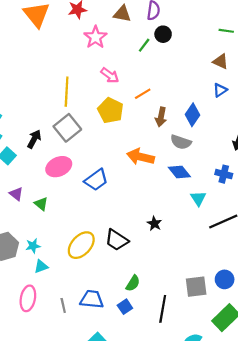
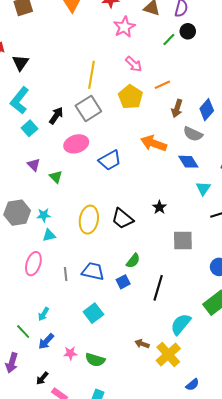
yellow ellipse: (81, 245) -> (89, 220), turned -40
gray square: (196, 287) -> (183, 241), moved

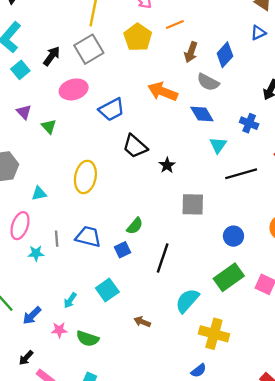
cyan star: (44, 215) -> (36, 253), moved
black trapezoid: (122, 219) -> (135, 146), moved
cyan square: (93, 313) -> (107, 290), moved
cyan arrow: (44, 314) -> (70, 300), moved
yellow cross: (168, 355) -> (214, 334), moved, turned -35

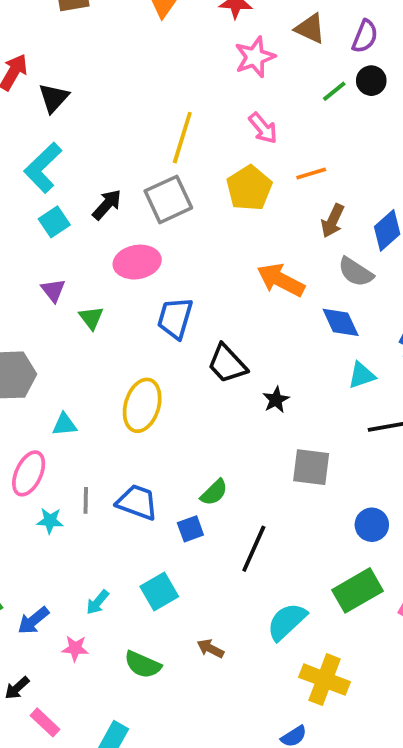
blue trapezoid: (112, 109) -> (175, 318), moved, turned 128
cyan triangle: (218, 145) -> (362, 375), turned 30
green semicircle: (88, 339) -> (143, 665), moved

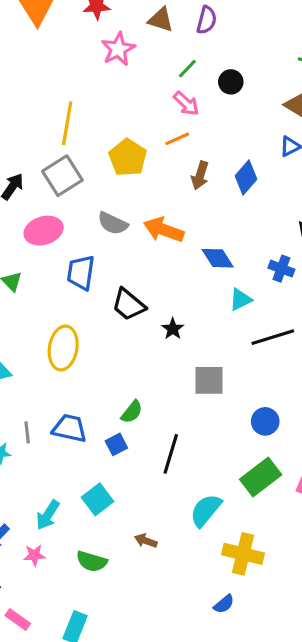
black circle: (371, 81) -> (231, 82), moved
pink arrow: (263, 128) -> (186, 104), moved
gray semicircle: (356, 272) -> (113, 223), moved
cyan arrow: (98, 602) -> (48, 515), size x1.4

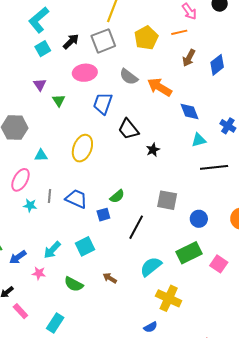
gray square: (209, 380) -> (167, 200), moved

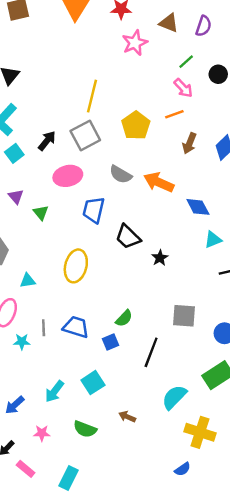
pink star: (39, 273) -> (42, 433), moved

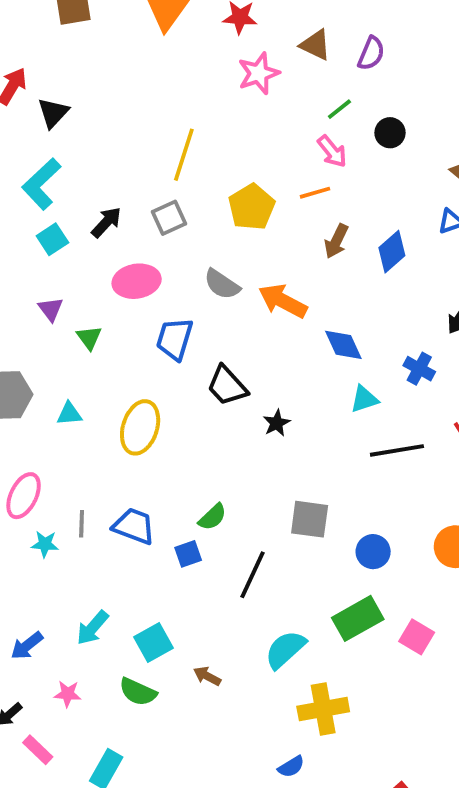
gray square: (85, 135) -> (169, 218), size x0.7
cyan triangle: (28, 281) -> (69, 414), moved
cyan square: (93, 383) -> (154, 643), moved
yellow cross: (200, 432) -> (323, 709), turned -32

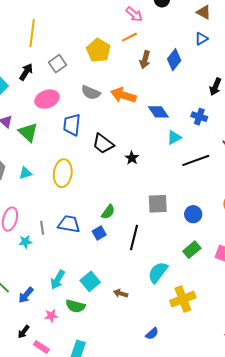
yellow line: (184, 155) -> (32, 33), moved
green triangle: (89, 338) -> (28, 132), size x1.5
green rectangle: (358, 618) -> (192, 250), size x0.7
green semicircle: (138, 692) -> (75, 306), moved
blue semicircle: (291, 767) -> (152, 334), moved

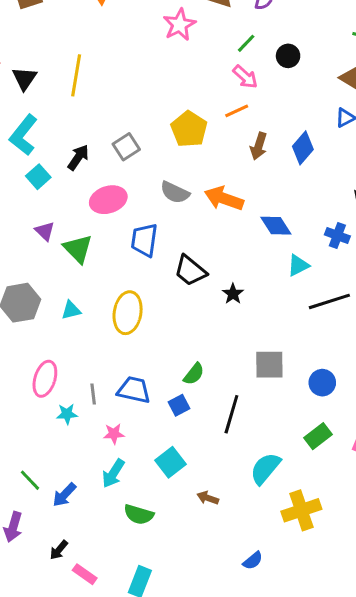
yellow line: (32, 33) -> (76, 75), moved
cyan square: (90, 281) -> (170, 462), moved
pink star: (51, 316) -> (114, 434), moved

